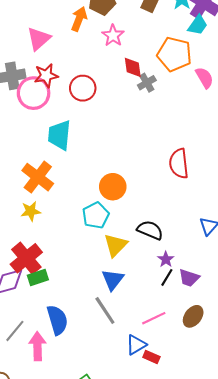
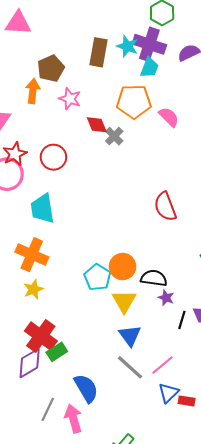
orange circle: (113, 187) -> (123, 267), moved
purple star: (166, 259) -> (166, 298), moved
pink line: (154, 318) -> (163, 365), moved

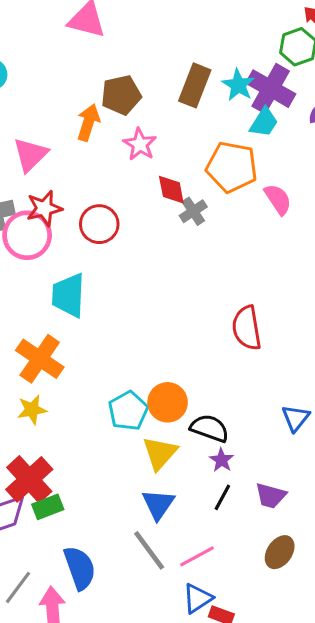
black line: (182, 320) -> (222, 497), moved

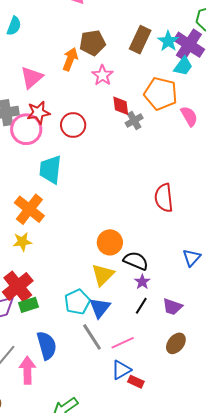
cyan pentagon: (128, 411) -> (77, 302), moved

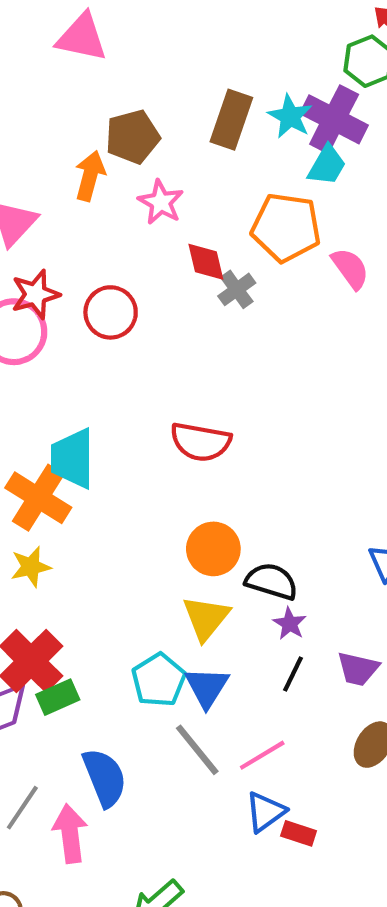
cyan trapezoid: (50, 170) -> (72, 458), moved
red semicircle: (164, 198) -> (201, 442), moved, turned -68

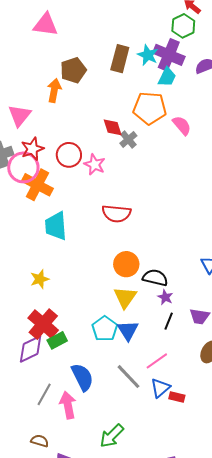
pink star: (161, 202) -> (95, 164), moved
orange cross: (38, 498) -> (37, 185), moved
gray line: (197, 750) -> (129, 377), moved

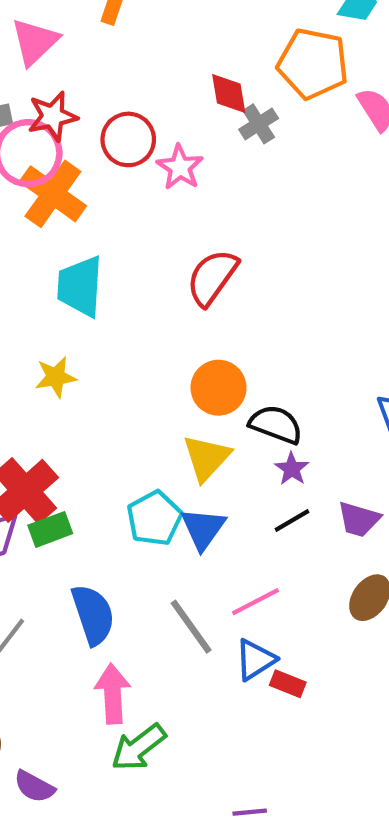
red semicircle: (116, 214) -> (212, 277), turned 112
yellow star: (40, 279) -> (56, 377), moved
black line: (169, 321) -> (292, 520), turned 30
pink arrow: (68, 405) -> (113, 694), moved

